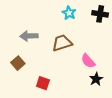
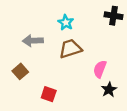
cyan star: (69, 13) -> (66, 23), moved
pink semicircle: (88, 61) -> (100, 69), turned 63

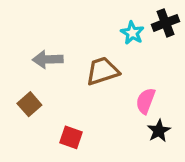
black cross: (114, 16) -> (165, 23), turned -30
cyan star: (66, 23) -> (132, 33), moved

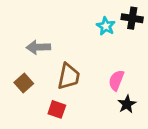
black cross: (165, 23) -> (132, 18), turned 30
brown trapezoid: (102, 71) -> (69, 76), moved, turned 120

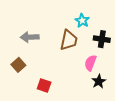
black cross: (132, 18) -> (102, 39), moved
brown trapezoid: (69, 76) -> (69, 40), moved

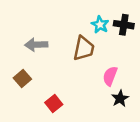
black cross: (102, 39) -> (124, 25), moved
red square: (44, 86) -> (54, 104), turned 32

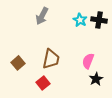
gray arrow: (36, 45) -> (42, 16), moved, turned -60
brown trapezoid: (84, 48) -> (51, 59), moved

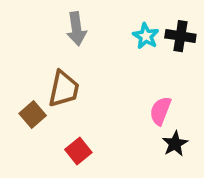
gray arrow: (42, 16) -> (76, 29), turned -36
brown trapezoid: (51, 59) -> (64, 89), moved

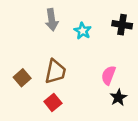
cyan star: (146, 36) -> (83, 31), moved
brown trapezoid: (64, 89) -> (55, 72), moved

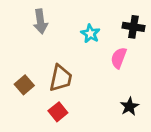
gray arrow: (52, 20) -> (40, 21), moved
pink semicircle: (108, 75) -> (119, 58), moved

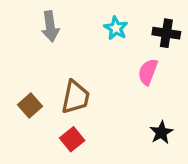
cyan star: (90, 34) -> (116, 28), moved

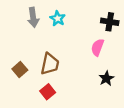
cyan star: (116, 28) -> (58, 18), moved
black star: (161, 132) -> (106, 78), moved

